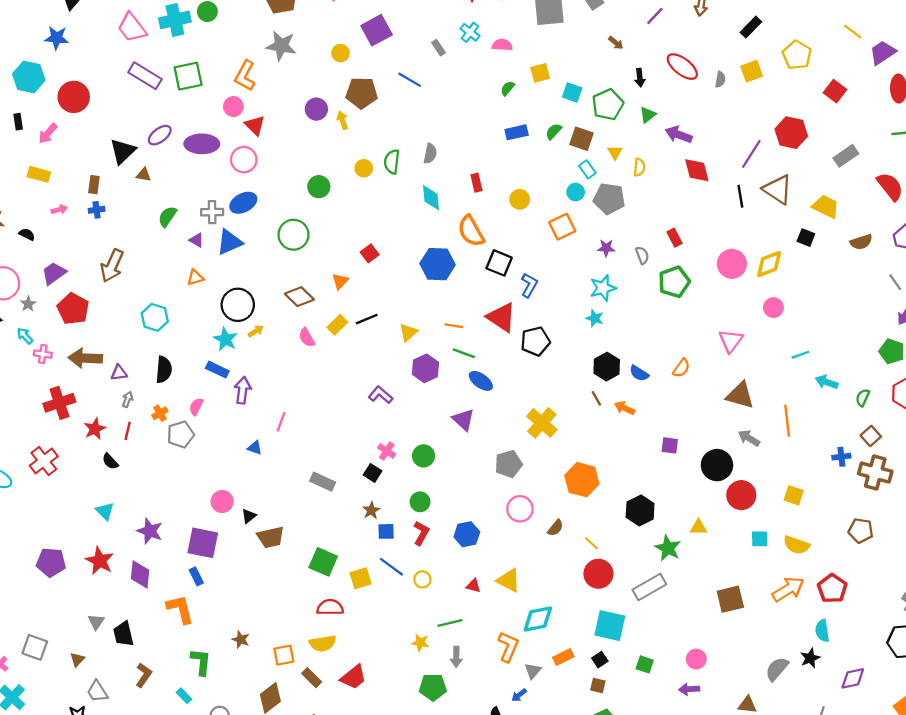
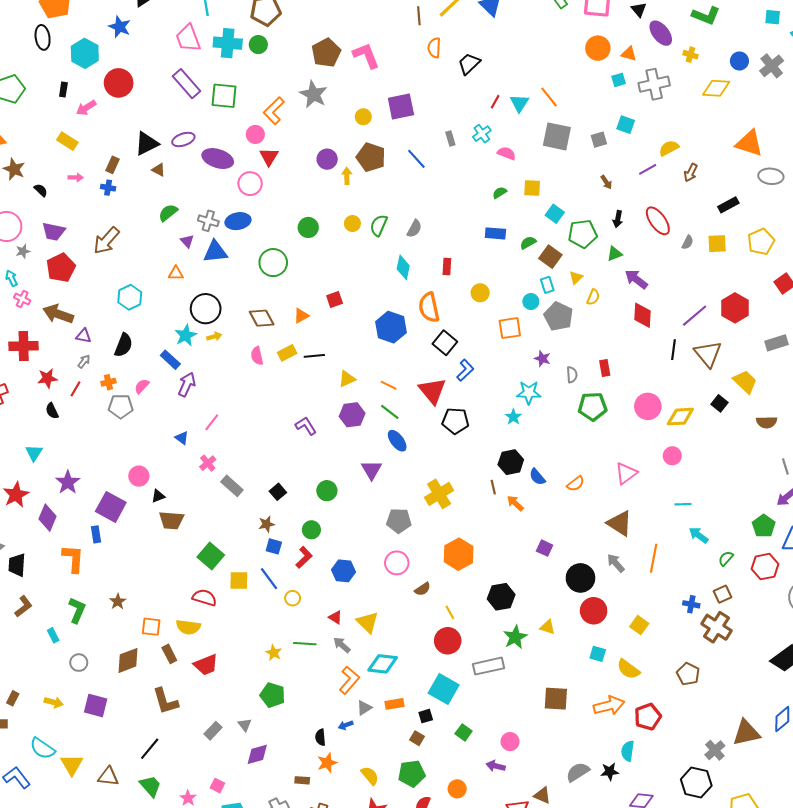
purple trapezoid: (54, 273) -> (54, 231), turned -150
pink cross: (387, 451) -> (208, 463), moved
gray arrow: (456, 657) -> (342, 645), moved, turned 114

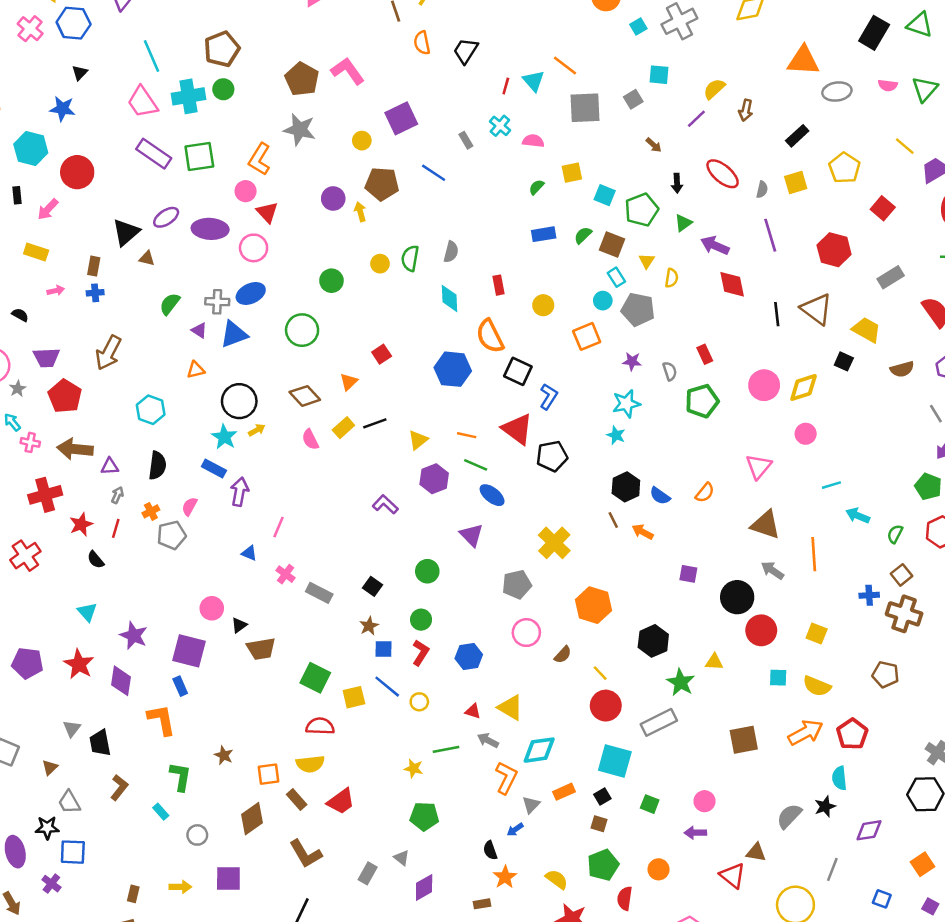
purple line: (695, 316) -> (770, 235), moved, turned -52

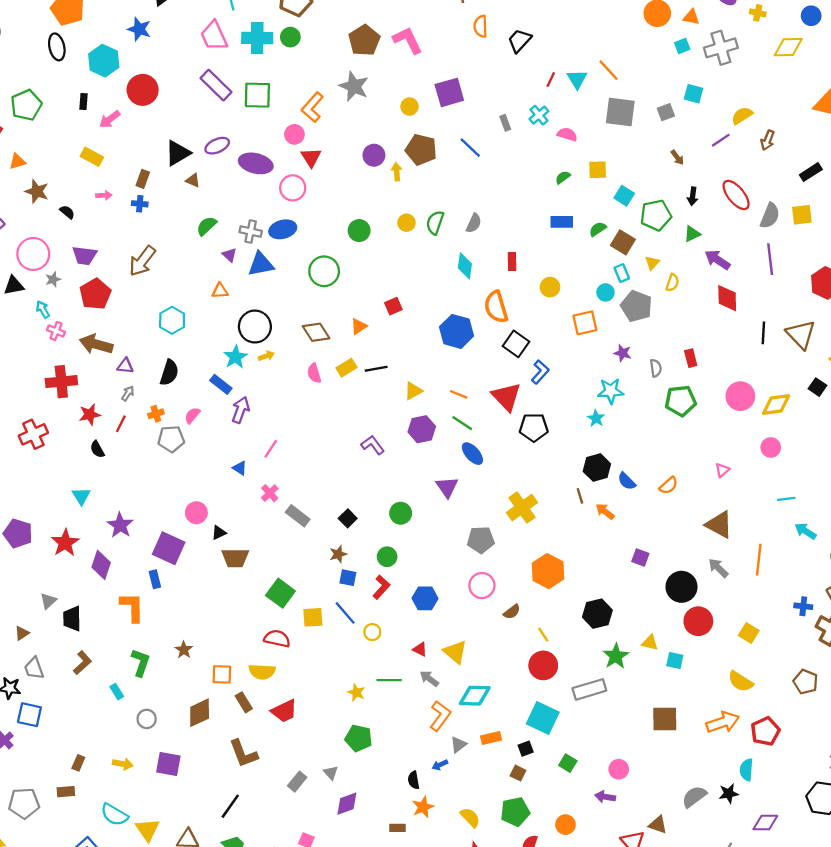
gray semicircle: (762, 189) -> (770, 216), size x1.6
pink triangle: (759, 467) -> (722, 470), size x0.6
cyan square: (778, 678) -> (675, 661), moved

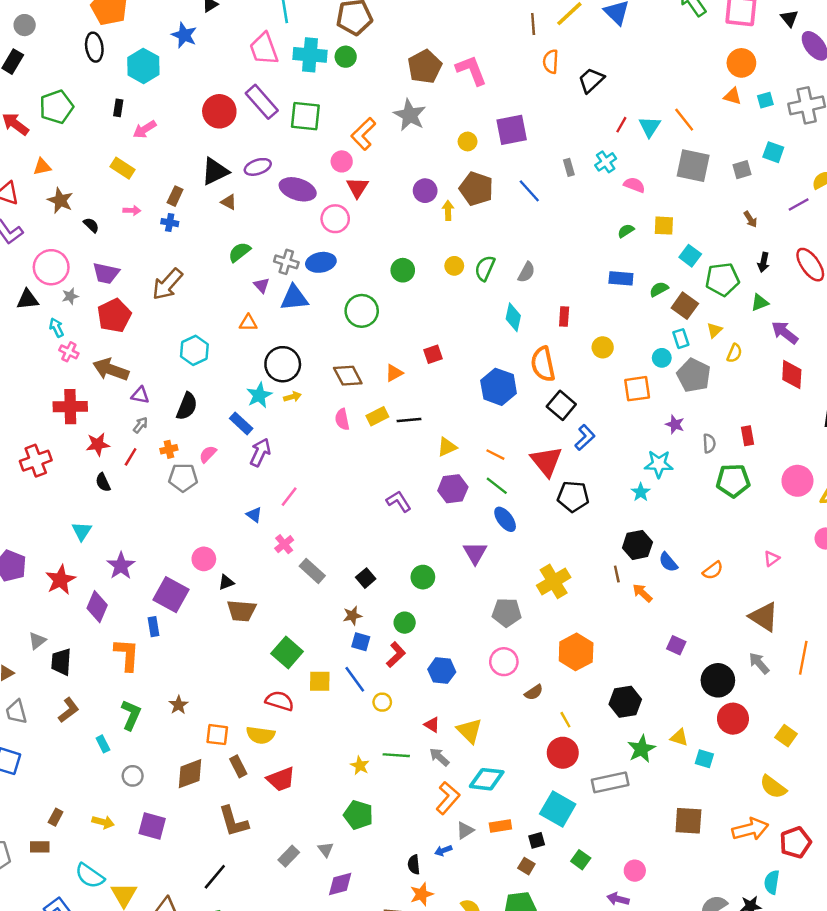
orange triangle: (691, 17) -> (732, 96), moved
red circle: (143, 90) -> (219, 111), moved

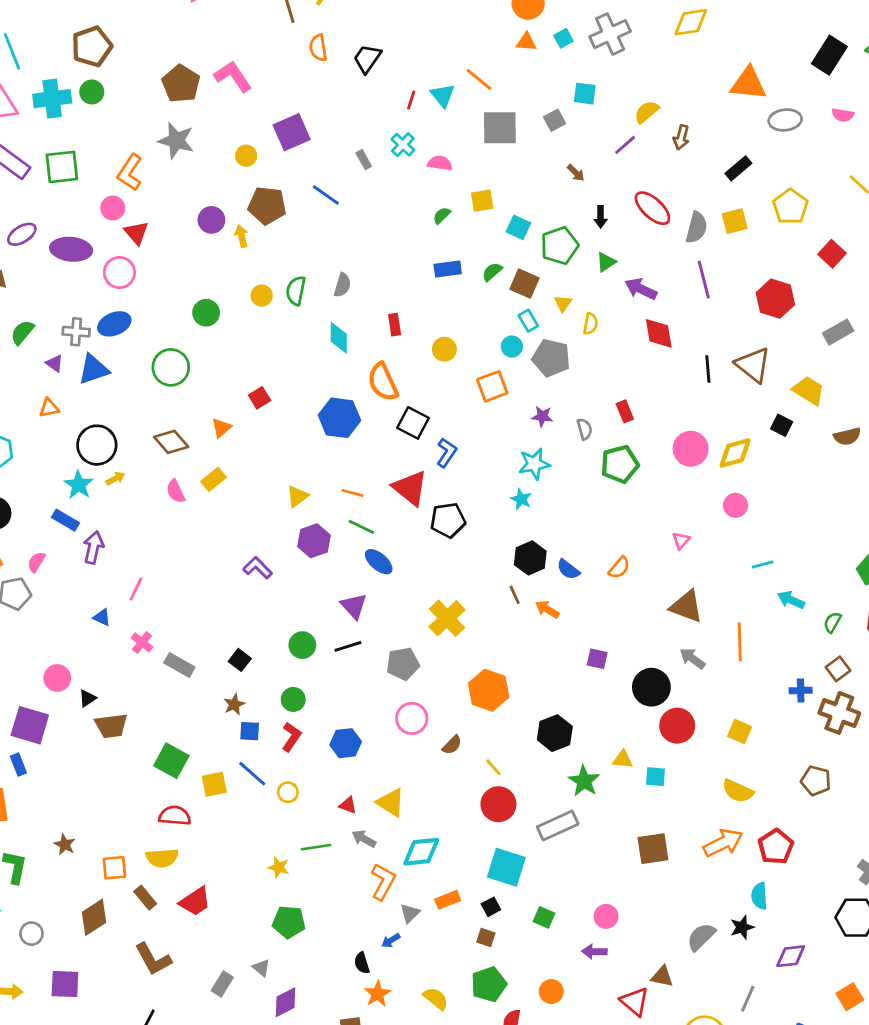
black line: (409, 420) -> (348, 646), moved

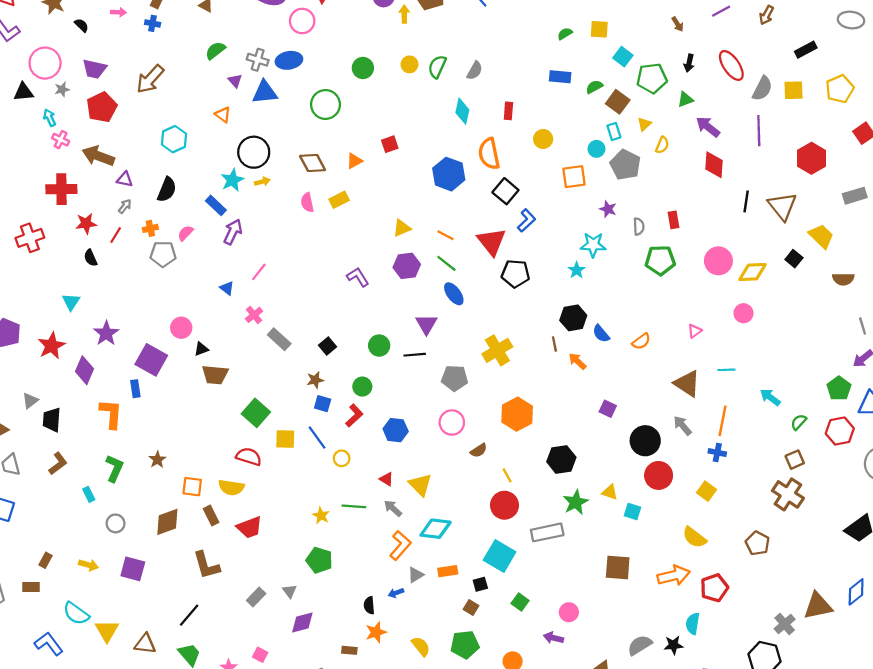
orange triangle: (49, 408) -> (223, 115), turned 35
cyan line: (763, 564) -> (726, 370), moved
blue cross: (801, 690) -> (717, 453), moved

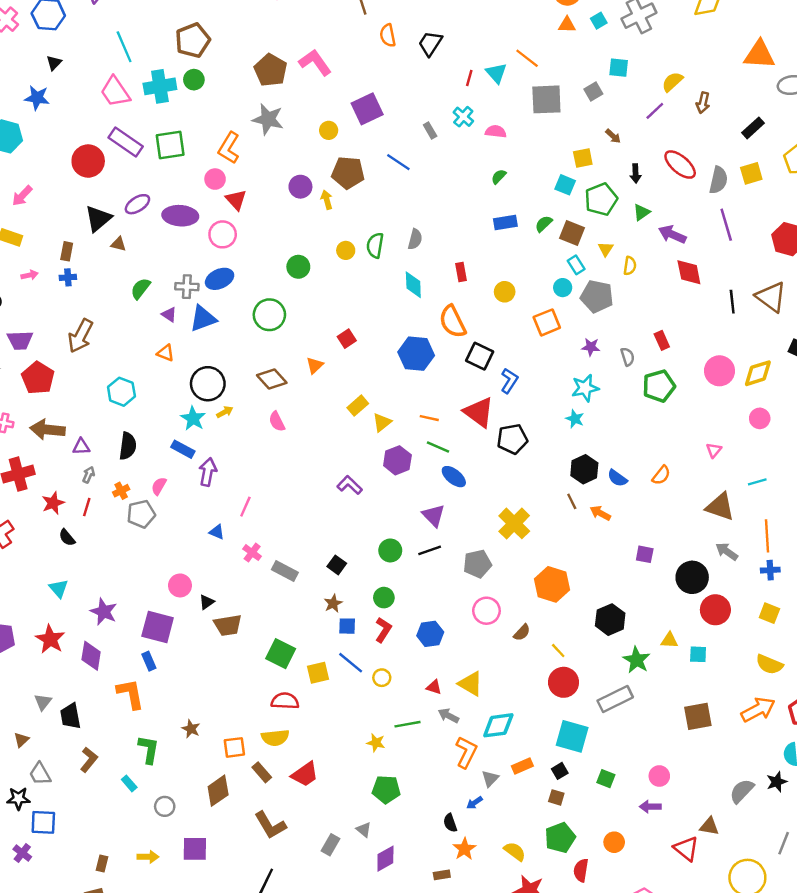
yellow square: (599, 29) -> (583, 158), moved
yellow rectangle: (339, 200) -> (358, 406), moved

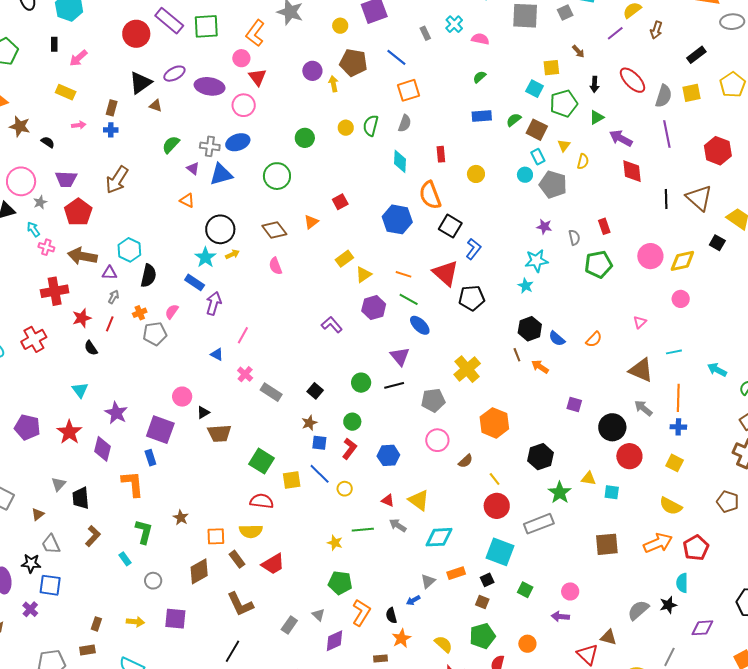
orange square: (547, 322) -> (409, 90), moved
cyan hexagon: (121, 392) -> (129, 250), moved
orange L-shape: (466, 752) -> (361, 613), moved

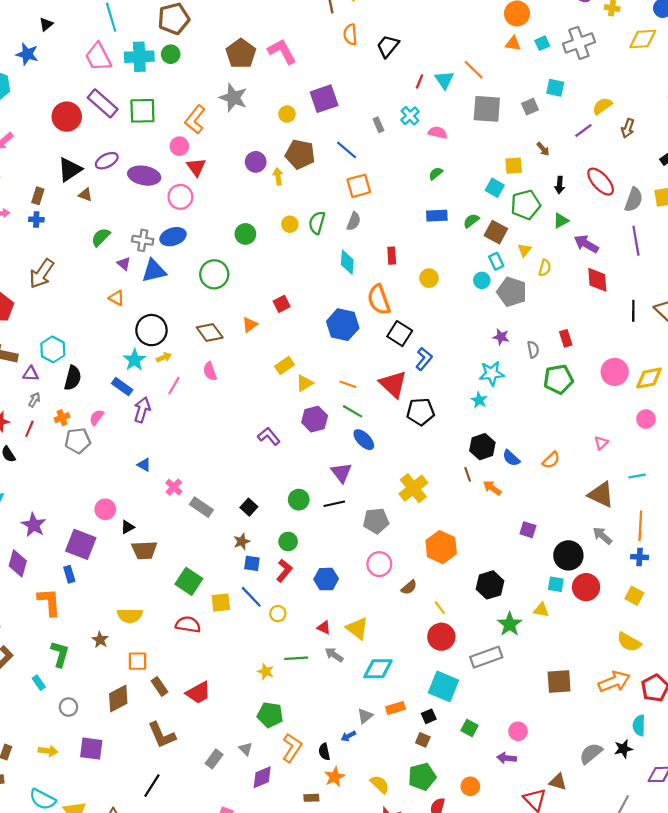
pink line: (243, 335) -> (174, 386), moved
cyan square: (612, 492) -> (556, 584), moved
yellow semicircle: (251, 531) -> (130, 616), moved

